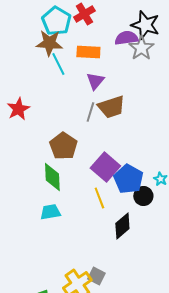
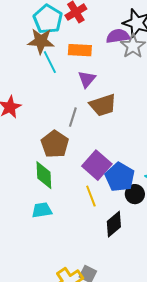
gray line: (90, 112) -> (73, 117), moved

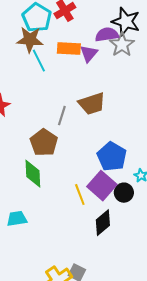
purple triangle: (87, 79) -> (89, 54), moved
purple square: (97, 165) -> (102, 186), moved
blue pentagon: (120, 177) -> (112, 157), moved
cyan trapezoid: (42, 210) -> (17, 219), moved

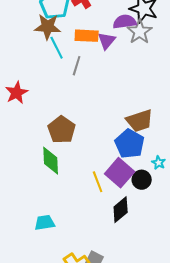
brown trapezoid: (92, 104) -> (140, 121), moved
gray line: (62, 116) -> (77, 66), moved
cyan trapezoid: (17, 219) -> (45, 223), moved

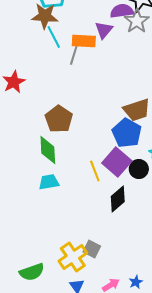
orange rectangle: (87, 36) -> (84, 41), moved
cyan trapezoid: (45, 223) -> (49, 182), moved

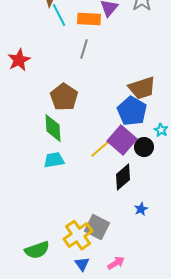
gray line: (74, 55) -> (84, 49), moved
yellow line: (95, 171) -> (100, 149), turned 70
gray square: (92, 249) -> (97, 227), size x1.4
blue star: (136, 282) -> (141, 209), moved

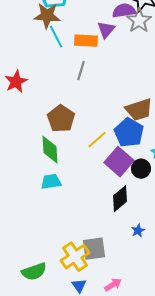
yellow line: (100, 149) -> (97, 140), moved
gray square: (97, 227) -> (94, 249), turned -35

